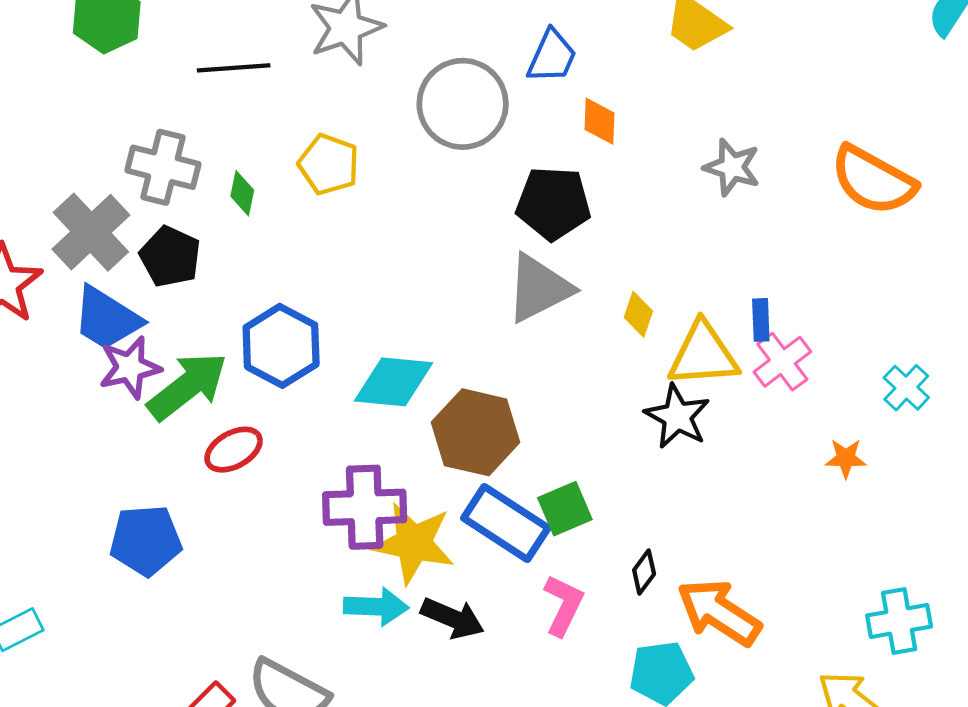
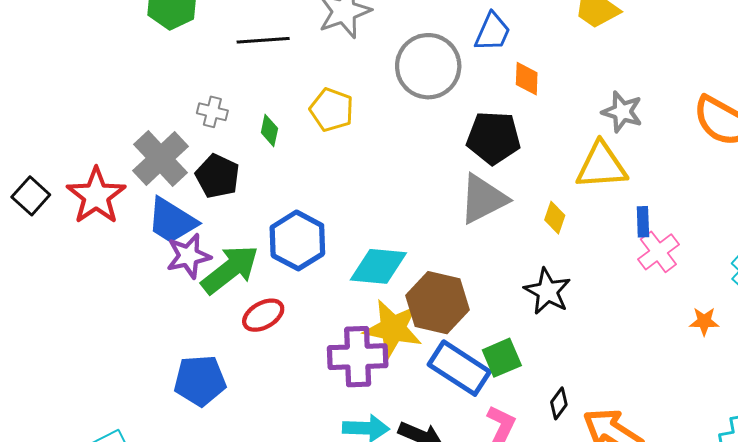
gray cross: (163, 167) -> (212, 112), size x0.6
yellow triangle: (703, 355) -> (601, 166), moved
black star: (677, 416) -> (547, 291), moved
yellow star: (414, 543) -> (393, 329), moved

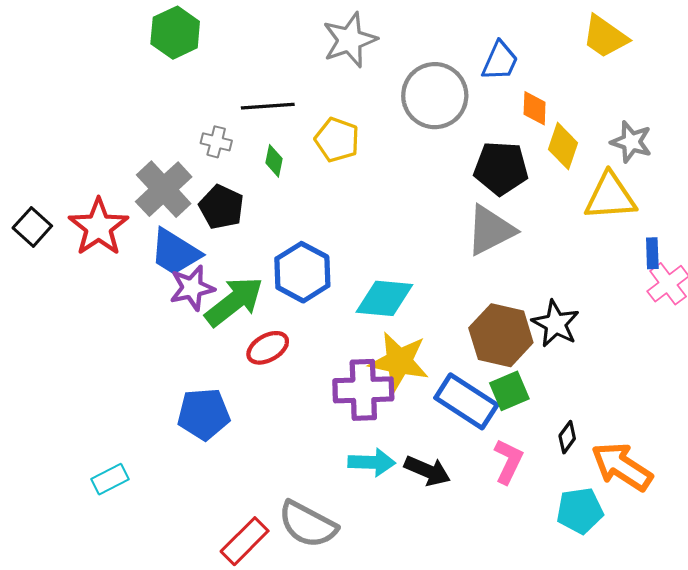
black line: (263, 40) -> (268, 106), moved
yellow diamond: (555, 218) -> (563, 146), moved, size x1.4
brown hexagon: (437, 303) -> (501, 335), moved

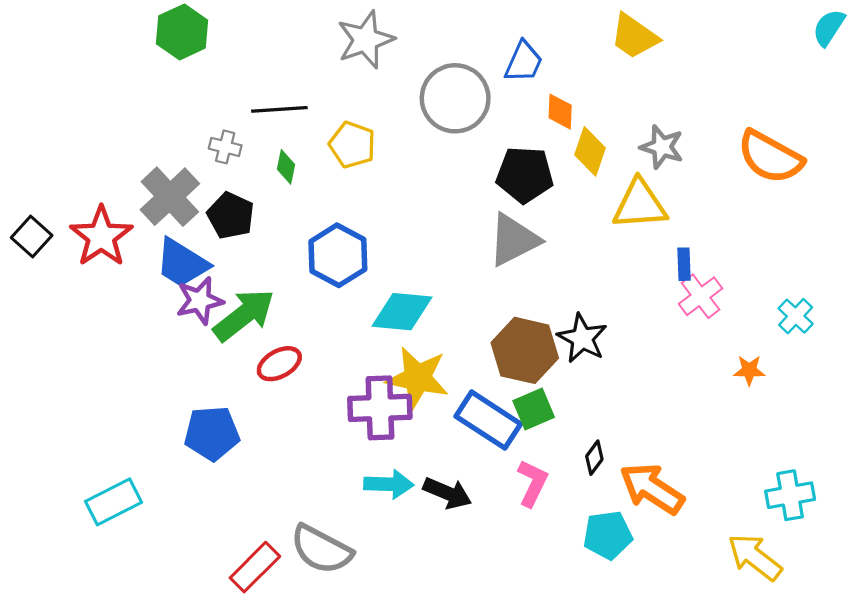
blue hexagon: (302, 272) -> (338, 255), moved
cyan rectangle: (110, 479) -> (113, 502), size x1.4

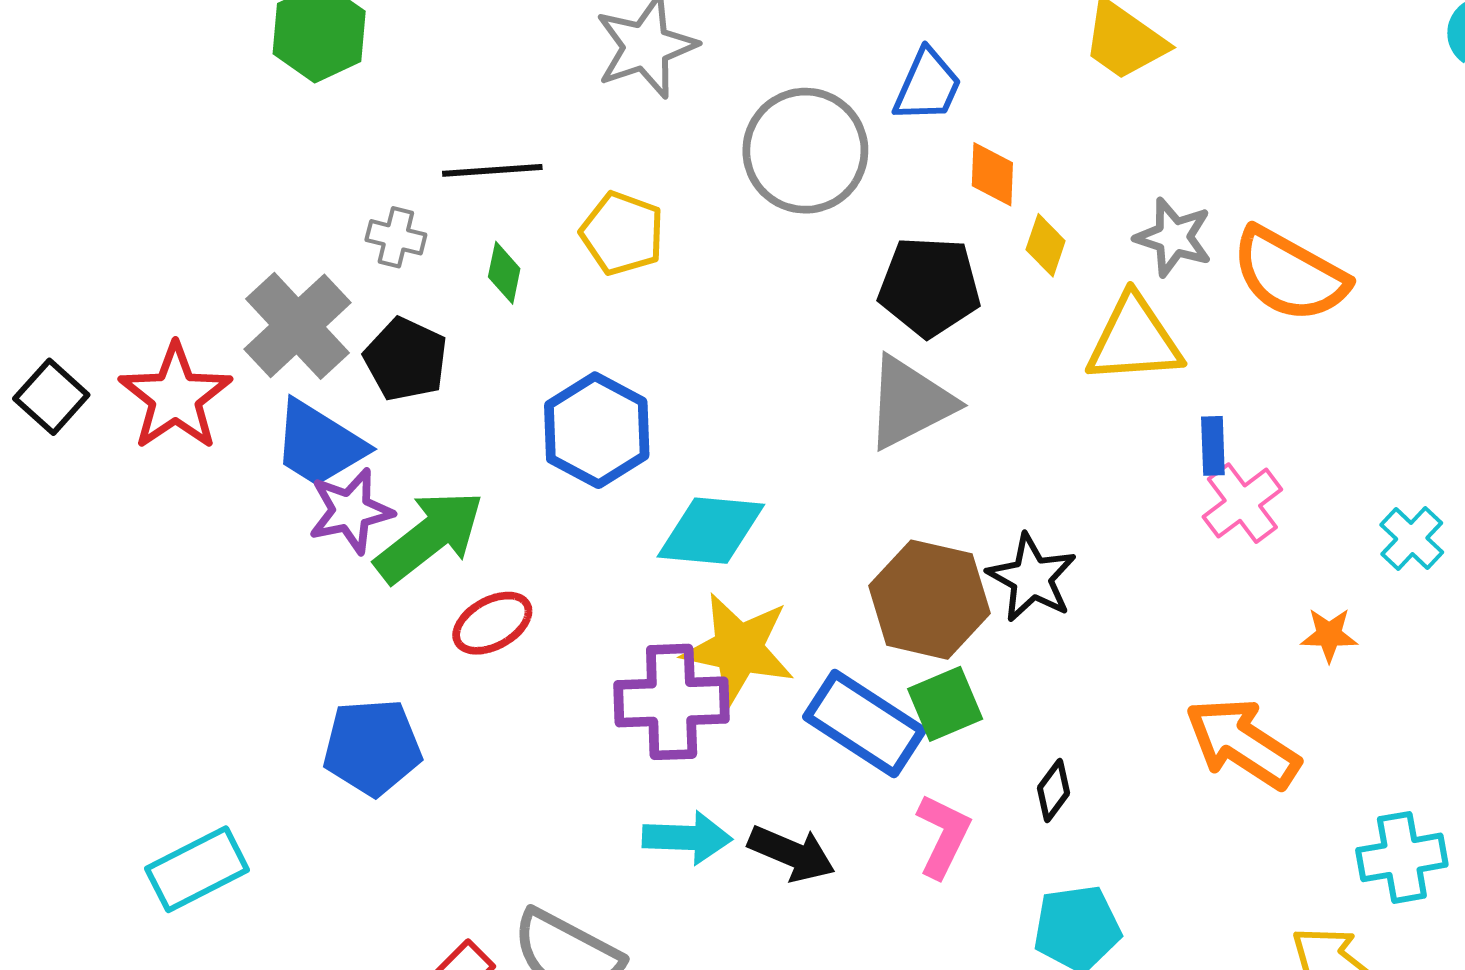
yellow diamond: (590, 151) -> (1046, 245), size x0.7
orange semicircle: (770, 157) -> (1290, 275), moved
orange arrow: (652, 489) -> (1242, 743), moved

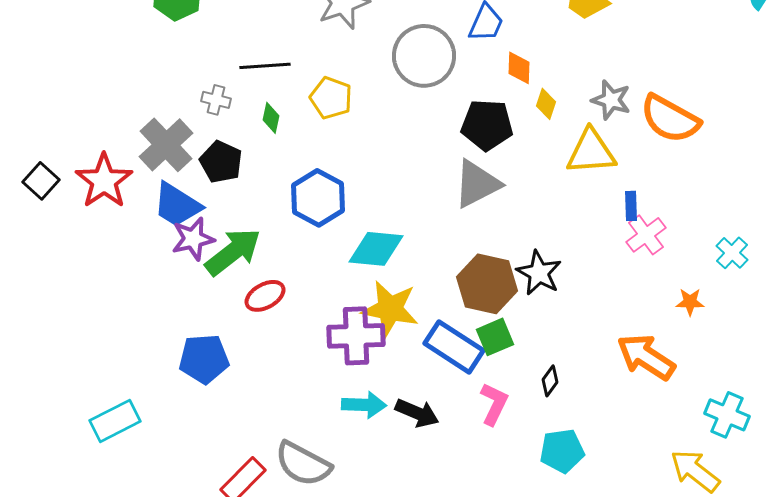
cyan cross: (1402, 857) -> (727, 415), turned 33

